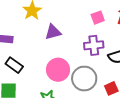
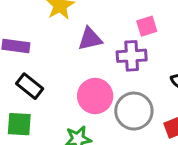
pink square: (98, 18) -> (147, 26), moved
purple cross: (94, 45) -> (132, 56), moved

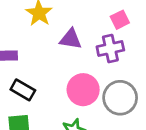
purple triangle: (90, 39) -> (71, 39), turned 30

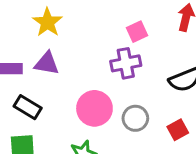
purple triangle: (71, 39) -> (47, 63), moved
gray circle: (120, 98) -> (135, 118), size x0.7

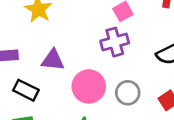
purple triangle: (47, 63) -> (53, 60), moved

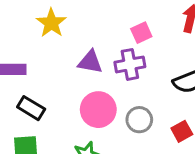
purple triangle: (53, 60) -> (90, 62), moved

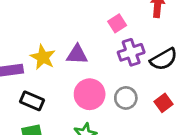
yellow star: (51, 23) -> (43, 57), moved
purple cross: (130, 64) -> (131, 52), moved

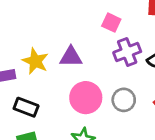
pink square: (117, 23) -> (111, 23), turned -30

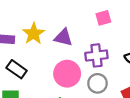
pink square: (111, 23) -> (103, 18), turned 35
purple cross: (127, 52) -> (96, 55), moved

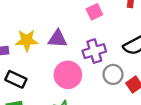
yellow star: (34, 34) -> (27, 40), turned -30
gray circle: (97, 83) -> (113, 74), moved

